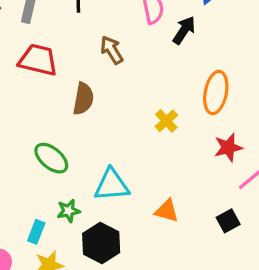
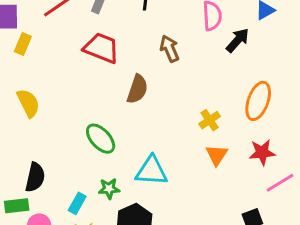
orange triangle: (167, 211) -> (217, 155), moved, turned 40

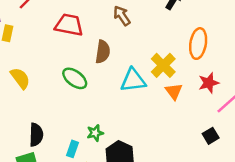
yellow cross: (210, 120) -> (163, 65), size x1.5
green ellipse: (101, 139) -> (75, 78), moved
cyan triangle: (152, 171) -> (133, 80), moved

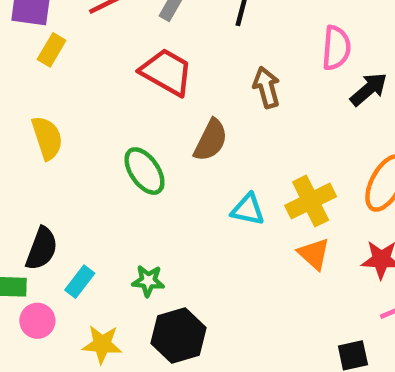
cyan triangle: (133, 80) -> (248, 210), size x0.7
orange triangle: (174, 91) -> (314, 254), turned -30
cyan rectangle: (73, 149) -> (80, 282), moved

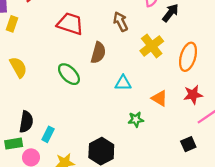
yellow cross: (311, 201) -> (152, 46), moved
green star: (148, 281) -> (136, 119), moved

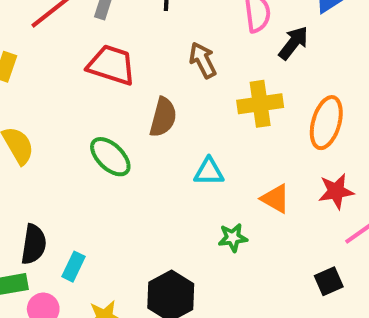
yellow cross: (152, 46) -> (260, 104), turned 30

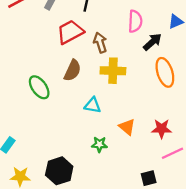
red trapezoid: (111, 65) -> (70, 32), moved, turned -56
yellow cross: (260, 104) -> (113, 71), moved
orange ellipse: (326, 123) -> (165, 72), moved, turned -44

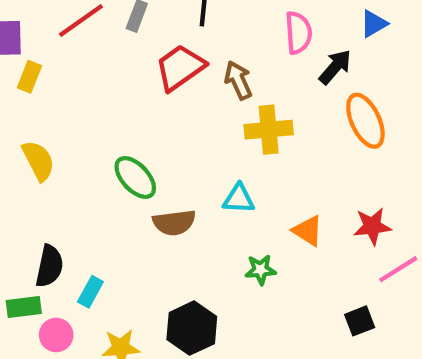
brown semicircle: (72, 70) -> (174, 223), moved, turned 65

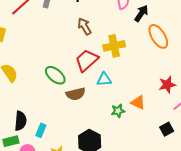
red trapezoid: (180, 68) -> (87, 60), moved
brown arrow: (238, 80) -> (84, 26), moved
orange triangle: (308, 231) -> (138, 102), moved

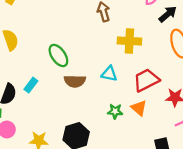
red trapezoid: (87, 60) -> (146, 80), moved
cyan rectangle: (41, 130) -> (31, 85), moved

